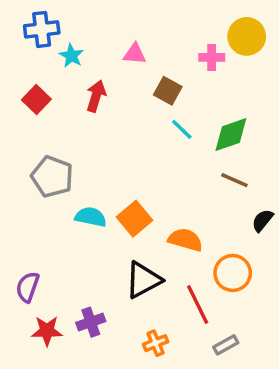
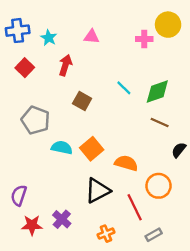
blue cross: (42, 29) -> (18, 31), moved
brown square: (168, 91) -> (82, 101), moved
purple cross: (91, 322) -> (62, 219), turned -30

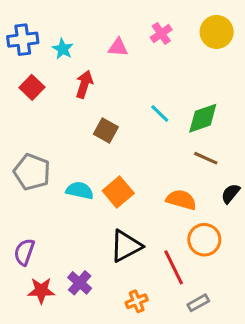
pink cross: (144, 39) -> (161, 33), moved, turned -35
gray pentagon: (35, 120) -> (32, 172), moved
orange semicircle: (126, 163) -> (181, 200), moved

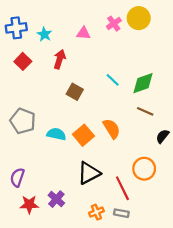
yellow circle: (217, 32) -> (139, 18), moved
orange semicircle: (181, 200) -> (112, 129), moved, turned 42
gray rectangle: (198, 303) -> (121, 213), moved, turned 40

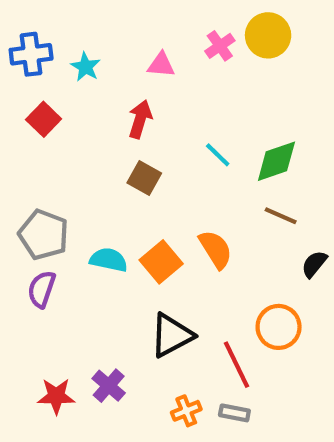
red arrow: (60, 59) -> (140, 119), moved
purple semicircle: (17, 177) -> (42, 289), moved

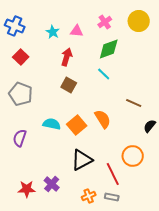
yellow circle: (268, 35) -> (139, 21), moved
blue cross: (31, 54) -> (15, 26), turned 30
cyan star: (86, 67) -> (53, 32), moved
green diamond: (276, 161) -> (109, 49), moved
gray pentagon: (44, 235) -> (21, 94), moved

